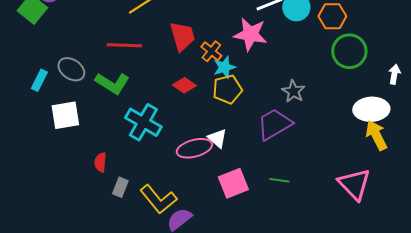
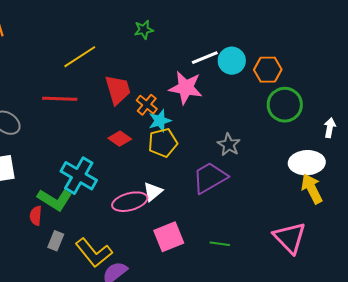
green L-shape: (112, 83) -> (55, 200), moved
white triangle: (217, 138) -> (153, 192), turned 40
green line: (279, 180) -> (220, 244), moved

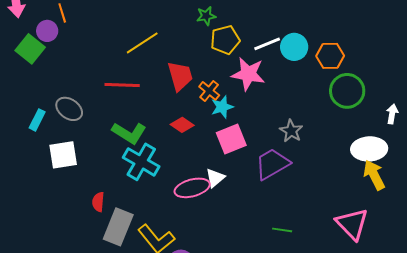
yellow pentagon: (163, 143) -> (225, 40), moved
green L-shape: (55, 200) -> (129, 133), moved
pink square: (169, 237) -> (231, 139), moved
gray rectangle: (56, 241) -> (118, 227), size x1.8

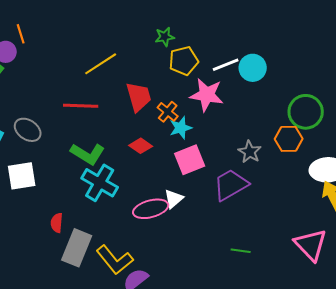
orange hexagon: (330, 56) -> (289, 139), moved

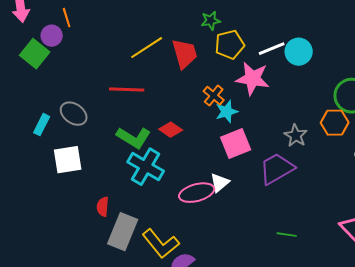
red trapezoid: (139, 97) -> (185, 54), moved
red diamond: (141, 146) -> (171, 130), moved

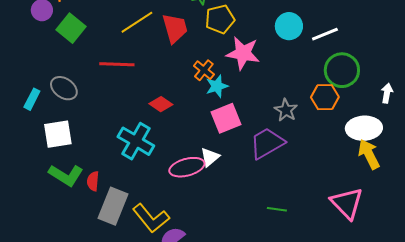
white line: (272, 49) -> (325, 34), moved
green square: (35, 54) -> (71, 28), moved
green L-shape: (134, 138) -> (66, 175), moved

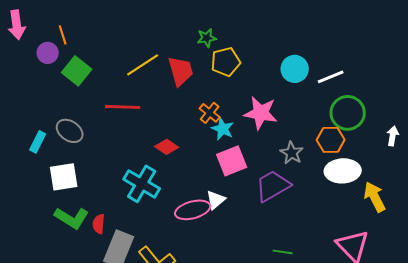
pink star: (243, 53) -> (261, 113), moved
cyan star: (217, 86) -> (223, 129), turned -30
white ellipse: (364, 128) -> (343, 171), moved

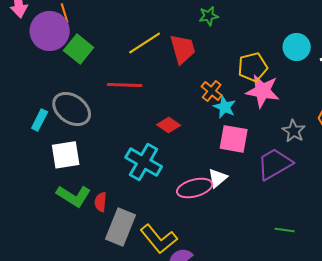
purple circle: (48, 53) -> (50, 31), size x1.8
yellow pentagon: (226, 62) -> (253, 67), moved
gray ellipse: (70, 131) -> (72, 109), size x1.4
pink square: (232, 161) -> (234, 139), turned 32

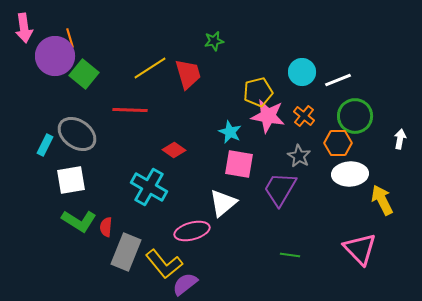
orange cross: (212, 91) -> (304, 116), moved
purple trapezoid: (275, 164) -> (280, 189), turned -30
white triangle: (218, 178) -> (223, 203), size x1.4
pink ellipse: (195, 188) -> (192, 231), moved

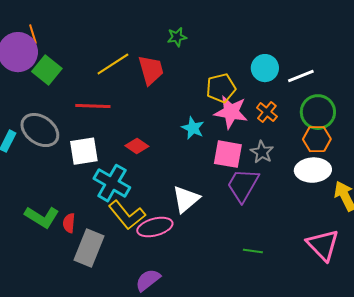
orange hexagon: (338, 143) -> (317, 139), moved
pink square: (239, 164) -> (228, 154), moved
white square: (71, 180) -> (84, 151), moved
yellow L-shape: (164, 264) -> (127, 215), moved

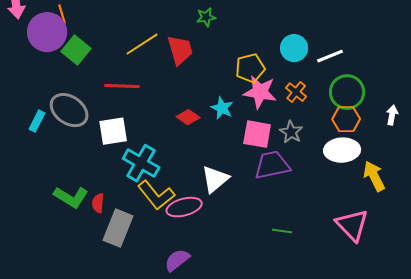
red diamond: (137, 146) -> (188, 117), moved
purple trapezoid: (243, 185) -> (272, 165), turned 48

